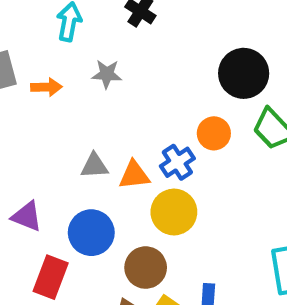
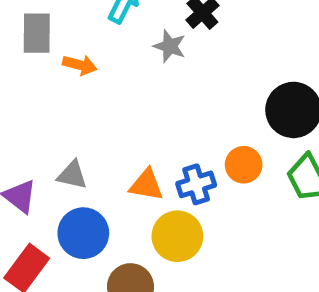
gray star: (107, 74) -> (170, 46), moved
gray triangle: (94, 166) -> (72, 175), moved

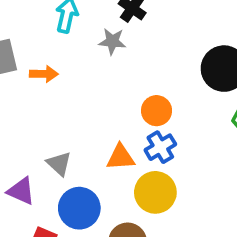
orange circle: (244, 165) -> (157, 111), moved
gray triangle: (72, 175) -> (59, 164), turned 44

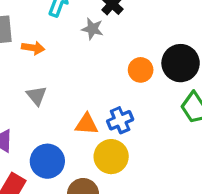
orange circle: (157, 111) -> (141, 70), moved
gray triangle: (59, 164) -> (36, 96), moved

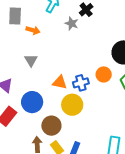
orange circle: (141, 70) -> (104, 74), moved

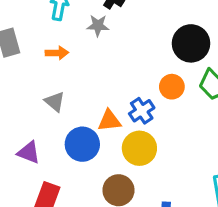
orange arrow: (33, 30) -> (57, 53), moved
blue circle: (32, 102) -> (82, 144), moved

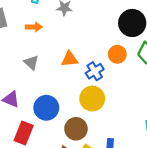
orange triangle: (109, 121) -> (70, 59), moved
blue circle: (82, 144) -> (46, 108), moved

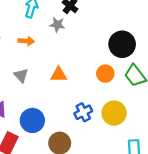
blue cross: (95, 71) -> (83, 112), moved
yellow circle: (92, 99) -> (114, 113), moved

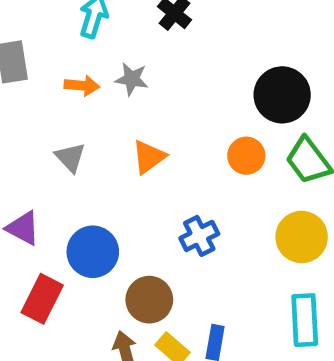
gray star: (57, 25) -> (132, 79), moved
orange triangle: (59, 75) -> (149, 157), turned -36
yellow circle: (114, 113) -> (302, 237), moved

